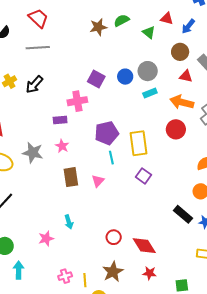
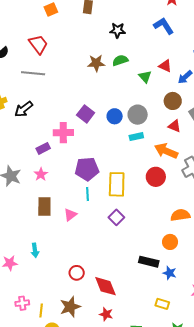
purple rectangle: (60, 120) -> (43, 148), turned -32
black rectangle: (183, 214) -> (149, 262), turned -36

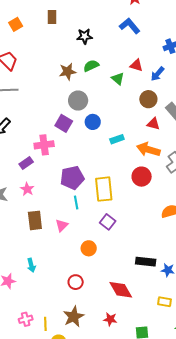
gray circle: (138, 115) -> (78, 101), moved
orange circle: (170, 242) -> (89, 248), moved
red diamond: (105, 286) -> (121, 290), moved

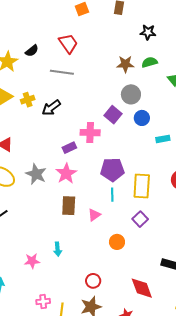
pink star: (27, 189) -> (66, 173), size x1.5
red circle: (76, 282) -> (93, 281), moved

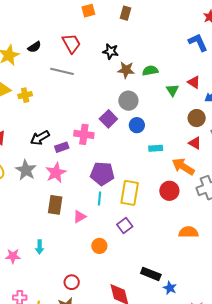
black star: (148, 32) -> (111, 51), moved
black arrow: (51, 108) -> (40, 138), moved

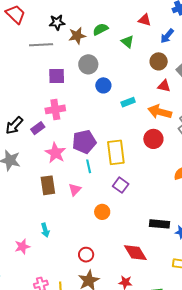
red trapezoid: (71, 43) -> (15, 14), moved
gray line: (62, 71) -> (41, 45), moved
red triangle: (194, 82) -> (145, 20), moved
purple square: (108, 119) -> (57, 76), moved, turned -30
pink star: (56, 173) -> (55, 153), moved

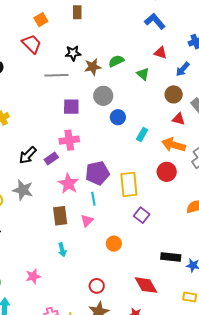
cyan rectangle: (128, 102) -> (142, 134), turned -40
cyan line: (89, 166) -> (93, 199), moved
purple square: (121, 185) -> (142, 215), moved
cyan arrow: (45, 230) -> (62, 250), moved

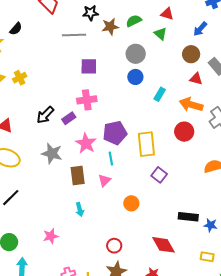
red triangle: (161, 53) -> (167, 14), moved
gray circle: (103, 96) -> (136, 54), moved
gray star: (23, 190) -> (52, 153), moved

